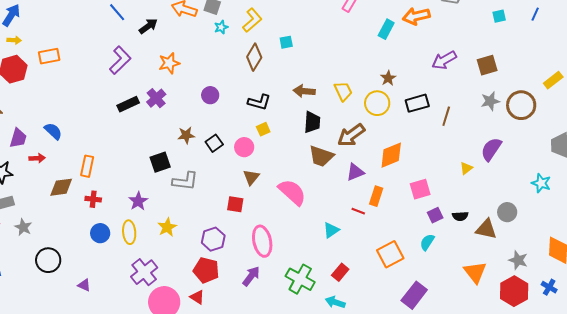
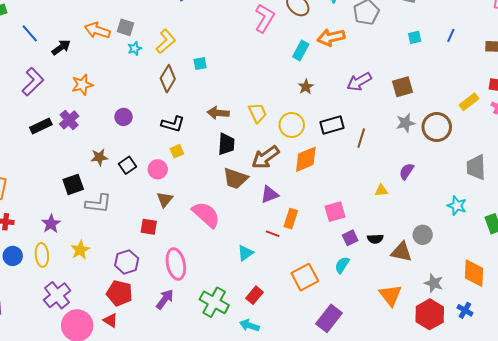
brown star: (388, 78) -> (306, 87), moved
purple semicircle: (491, 149) -> (407, 171), size x0.7
orange diamond: (391, 155) -> (306, 159), moved
yellow triangle: (466, 168) -> (381, 190), turned 32

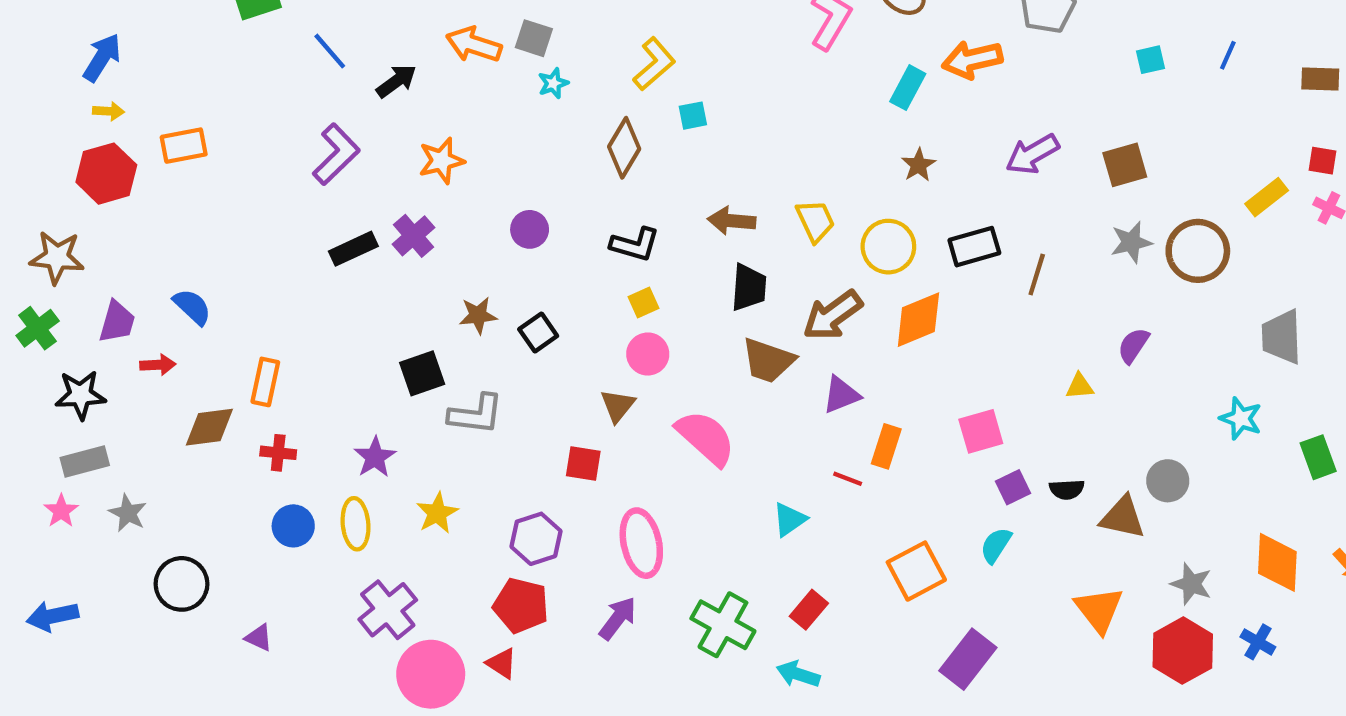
yellow L-shape: (166, 41) -> (654, 64), moved
pink circle: (158, 169) -> (648, 354), moved

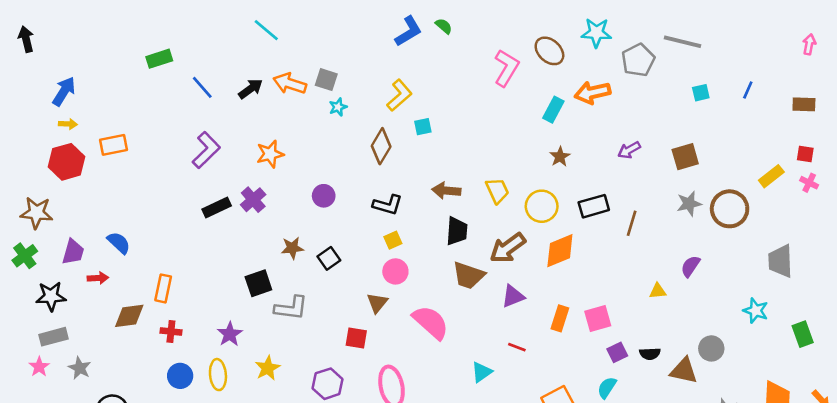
black arrow: (396, 81) -> (251, 89), moved
purple arrow: (1032, 154) -> (629, 150), size x0.7
orange rectangle: (886, 446) -> (560, 318), moved

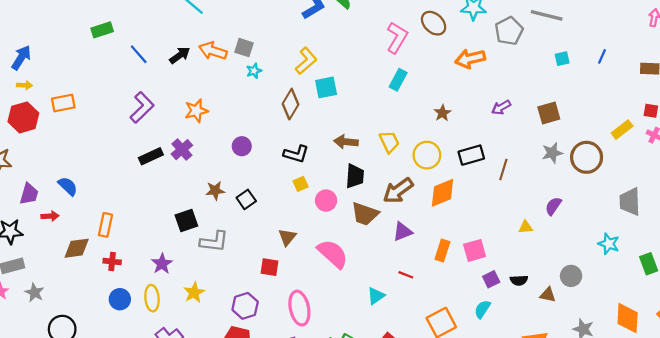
cyan rectangle: (553, 110) -> (398, 80), moved
cyan square: (423, 127) -> (326, 87), size x1.5
pink circle: (395, 271) -> (326, 201), moved
brown triangle: (684, 371) -> (548, 295), size x0.7

